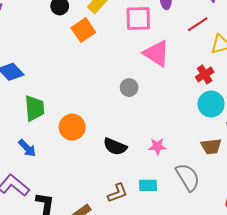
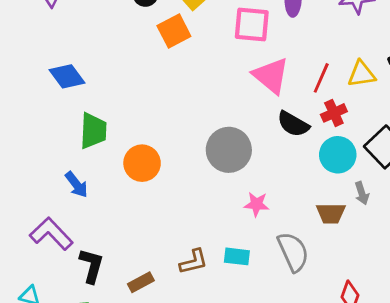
red line: (198, 24) -> (321, 78), moved, turned -40
gray circle: (129, 88) -> (229, 150), moved, size x1.8
black semicircle: (115, 147) -> (293, 124), moved

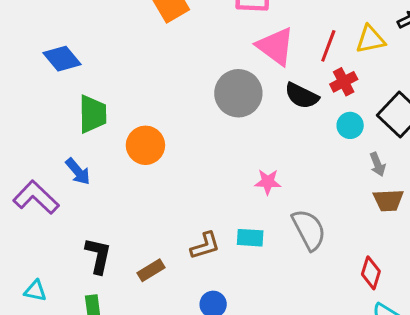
gray circle: (229, 150) -> (238, 93), moved
cyan circle: (338, 155) -> (350, 125), size x0.7
brown trapezoid: (331, 213) -> (388, 200), moved
purple L-shape: (51, 234) -> (36, 197), moved

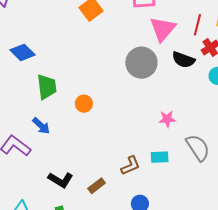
pink triangle: (276, 46) -> (163, 29), turned 40
orange circle: (145, 145) -> (84, 104), size x0.7
black L-shape: (98, 256) -> (61, 180), turned 115

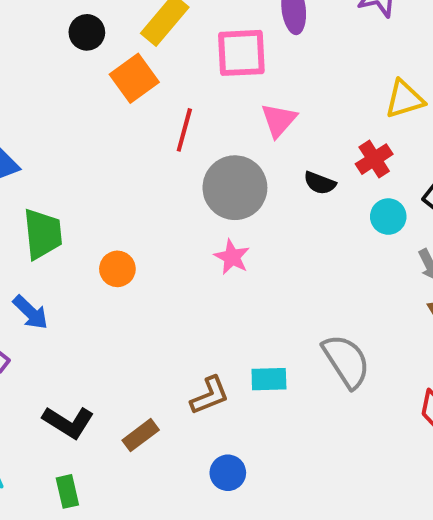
red line: (197, 25) -> (184, 130), moved
pink triangle: (163, 29) -> (279, 120), size x0.7
black semicircle: (183, 60) -> (320, 183), size x0.7
pink star: (167, 119) -> (232, 257), moved, turned 30

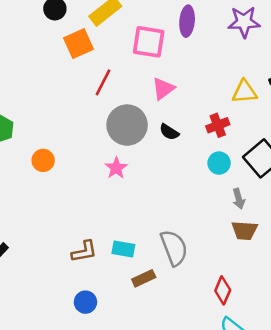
black semicircle: (320, 183) -> (169, 132), moved
brown rectangle: (141, 435) -> (144, 278), moved

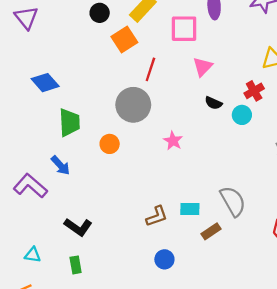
gray circle: (127, 125) -> (133, 105), moved
cyan circle: (219, 163) -> (242, 115), moved

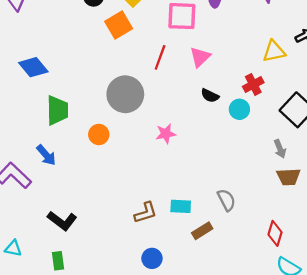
red line: (150, 69) -> (160, 57), moved
pink star: (173, 141) -> (166, 134), turned 30
gray semicircle: (233, 201) -> (226, 200), size x0.7

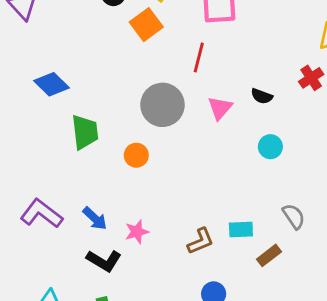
pink triangle: (200, 57) -> (220, 108), moved
cyan circle: (239, 109) -> (270, 147), moved
pink star: (166, 134) -> (137, 232), moved
blue arrow: (46, 155) -> (95, 219), moved

